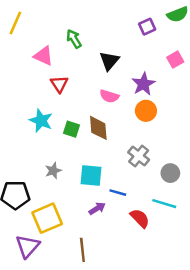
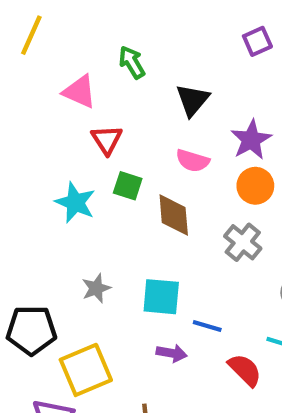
green square: (71, 129) -> (128, 186), moved
gray cross: (139, 156) -> (243, 242), moved
purple arrow: (97, 208) -> (172, 353), turned 42

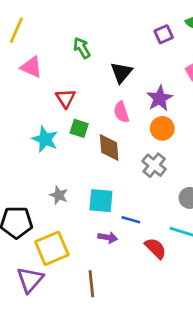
pink triangle: (80, 92) -> (31, 67), moved
pink semicircle: (193, 161) -> (121, 112), turned 55
gray star: (96, 288) -> (59, 195), turned -30

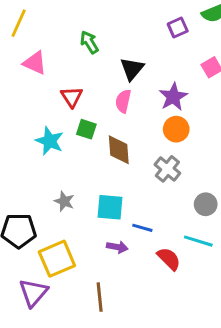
pink semicircle: (121, 112) -> (123, 101), moved, turned 30

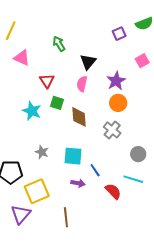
blue line: (142, 228) -> (95, 170), turned 40

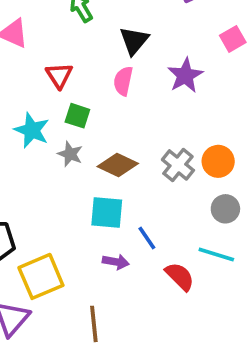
orange circle: (118, 103) -> (218, 161), moved
brown diamond: (79, 117) -> (118, 165), moved, turned -60
gray star: (42, 152) -> (70, 154), moved

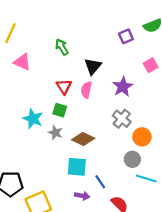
red triangle: (59, 75) -> (64, 87), moved
gray cross: (178, 165) -> (122, 119), moved
gray circle: (225, 209) -> (132, 159), moved
cyan line: (216, 255) -> (146, 179), moved

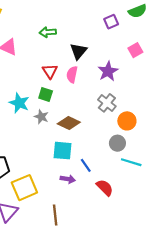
green arrow: (62, 47) -> (48, 32), turned -63

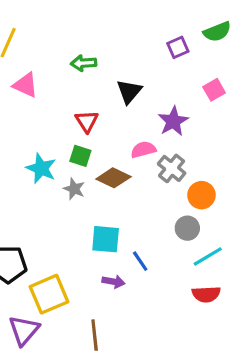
pink semicircle: (72, 74) -> (143, 150), moved, turned 63
brown diamond: (69, 123) -> (113, 178), moved
cyan line: (131, 162) -> (208, 256), turned -48
red semicircle: (105, 188) -> (206, 294), moved, turned 132

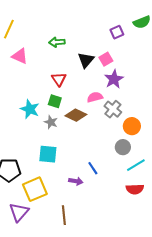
pink square: (214, 90) -> (106, 59), moved
cyan square: (106, 239) -> (48, 154), moved

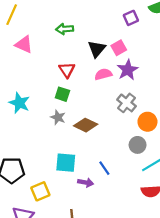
pink semicircle: (95, 97) -> (103, 74), moved
cyan star: (30, 109) -> (19, 103), moved
brown diamond: (76, 115) -> (86, 125), moved
cyan square: (48, 154) -> (66, 163), moved
yellow square: (35, 189) -> (40, 191), size x0.7

